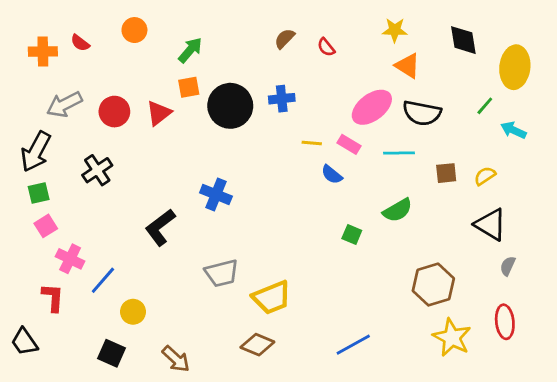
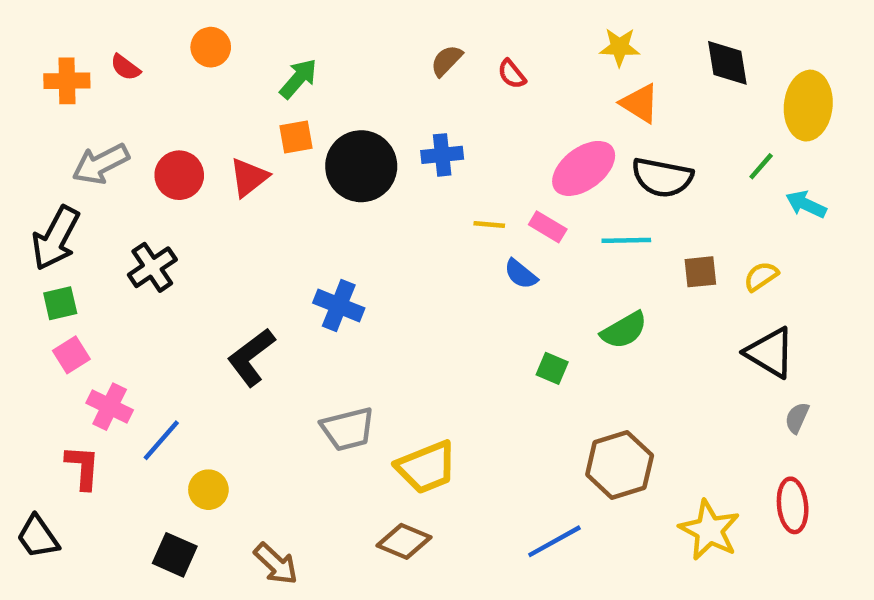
brown hexagon: (433, 285) -> (620, 465), moved

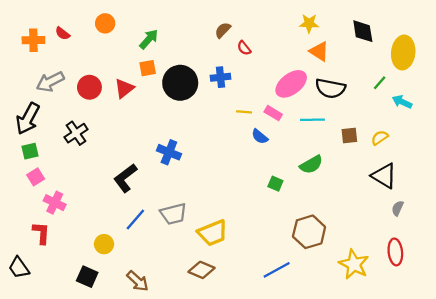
red semicircle: (512, 74) -> (244, 48), moved
blue line: (161, 440) -> (135, 219), moved

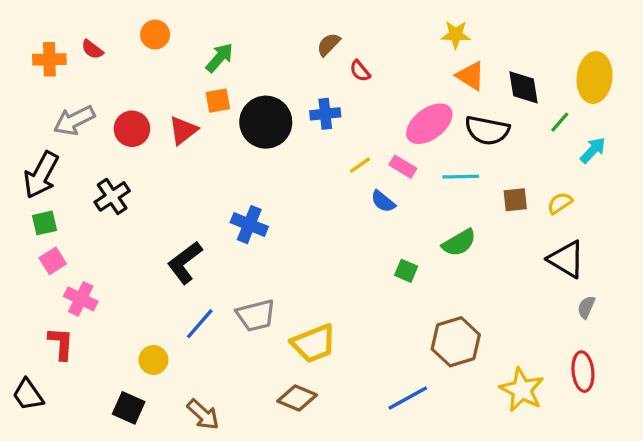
black diamond: (363, 31) -> (523, 87), moved
cyan arrow: (402, 102) -> (593, 150), turned 108
yellow line: (244, 112) -> (360, 165), turned -40

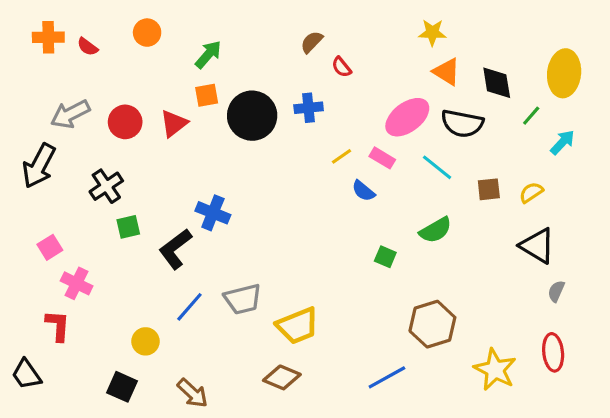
orange cross: (49, 59) -> (48, 37), moved
cyan line: (461, 177) -> (437, 167), turned 40
green square: (44, 223) -> (128, 227), moved
blue cross: (249, 225) -> (213, 213), moved

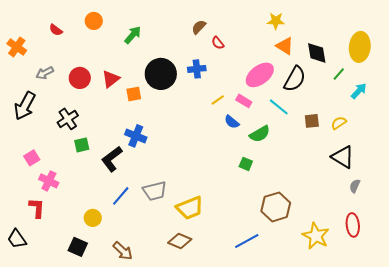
orange cross: (48, 37) -> (17, 47), moved, turned 36
orange square: (207, 95) -> (134, 94), moved
gray arrow: (70, 114) -> (45, 73), size x0.7
black semicircle: (462, 123) -> (295, 79), turned -72
green semicircle: (436, 230) -> (260, 134), moved

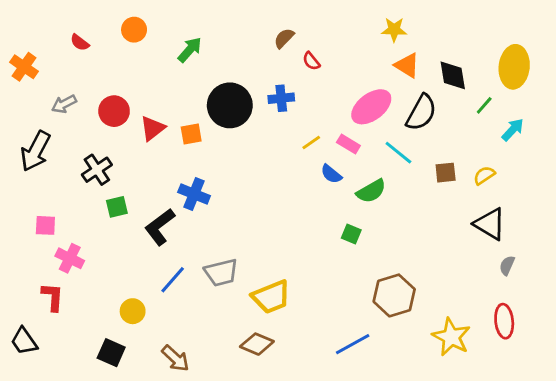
red triangle: (111, 79) -> (153, 128), moved
pink square: (32, 158) -> (45, 225), turned 35

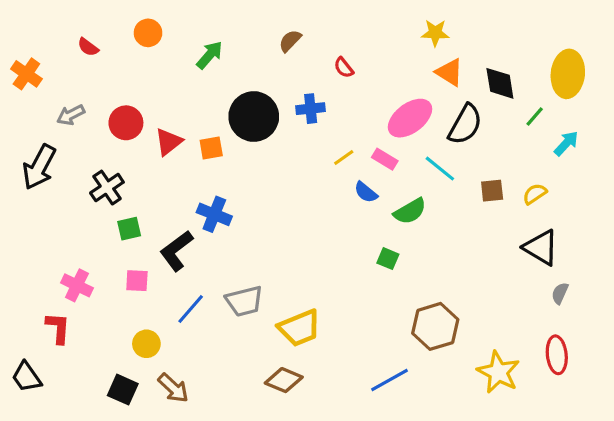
brown semicircle: (284, 38) -> (290, 41), moved
pink square: (45, 225) -> (137, 281), moved
brown arrow: (175, 358) -> (173, 388), moved

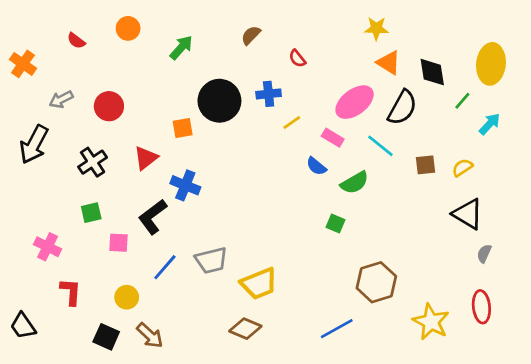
red triangle: (169, 142) -> (146, 158), moved
yellow line: (344, 158) -> (292, 123), moved
green square: (129, 229) -> (91, 213), moved
pink cross: (77, 285) -> (48, 247), moved
red L-shape: (58, 328) -> (71, 292), moved

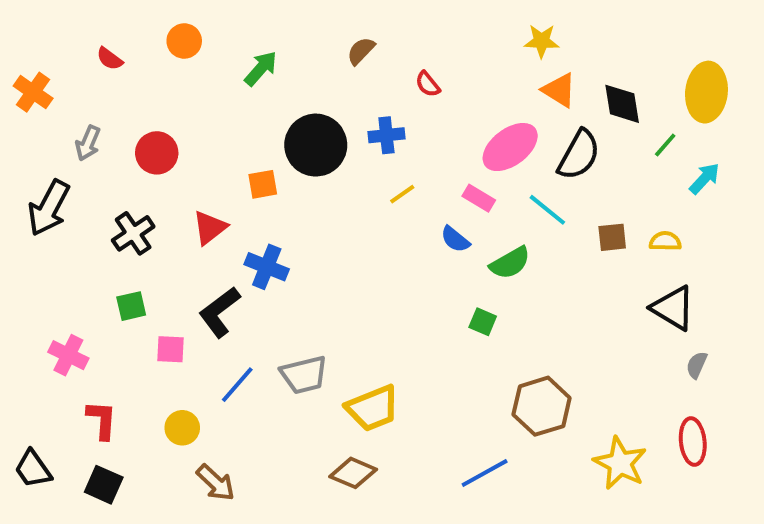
gray arrow: (61, 99) -> (88, 143), turned -40
yellow line: (292, 123) -> (402, 194), moved
yellow semicircle: (462, 168) -> (665, 241), turned 35
black square: (106, 337) -> (104, 485), moved

